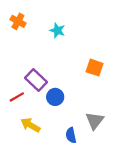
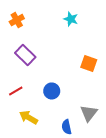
orange cross: (18, 21) -> (17, 20), turned 32
cyan star: (57, 30) -> (71, 19), moved
purple rectangle: (36, 80) -> (25, 55), moved

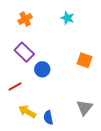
orange cross: (17, 20) -> (25, 19), moved
blue circle: (52, 91) -> (42, 69), moved
blue semicircle: (67, 127) -> (48, 118), moved

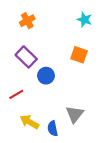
cyan star: (67, 18) -> (85, 20), moved
orange square: (85, 60) -> (79, 55), moved
gray triangle: (85, 108) -> (75, 114), moved

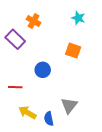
orange cross: (27, 21) -> (34, 21), moved, turned -32
purple rectangle: (26, 57) -> (15, 39), moved
red line: (16, 94) -> (15, 87), turned 32

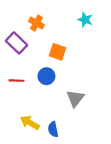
orange square: (73, 51) -> (58, 52), moved
red line: (15, 87) -> (17, 81), moved
gray triangle: (69, 105) -> (75, 98), moved

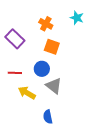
orange cross: (36, 23) -> (46, 24), moved
gray triangle: (75, 98) -> (54, 86), moved, turned -30
yellow arrow: (30, 123) -> (27, 93), moved

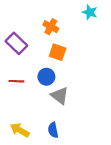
cyan star: (77, 18) -> (90, 12), moved
yellow arrow: (27, 93) -> (20, 130), moved

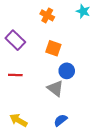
orange cross: (51, 27) -> (47, 15), moved
blue circle: (46, 77) -> (67, 71), moved
blue semicircle: (53, 130) -> (61, 120), moved, turned 64

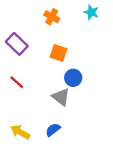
red line: (15, 75) -> (17, 82), turned 40
blue semicircle: (61, 120) -> (53, 130), moved

